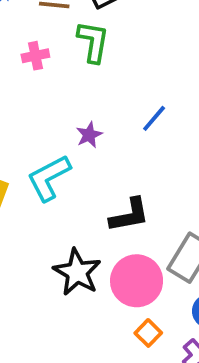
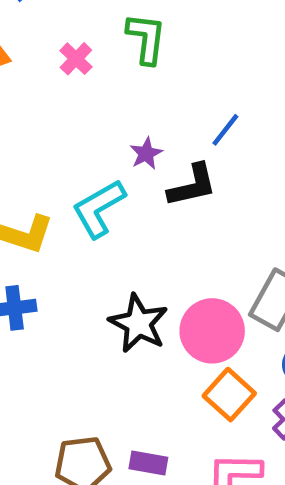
pink cross: (35, 56) -> (76, 59), turned -32
black L-shape: (129, 215) -> (192, 185), moved
orange square: (148, 333) -> (229, 395), size x1.5

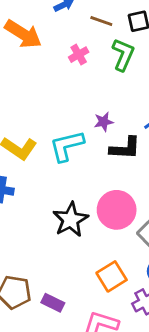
pink circle: (212, 331) -> (117, 210), moved

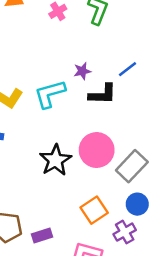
purple rectangle: (53, 303) -> (42, 236), turned -42

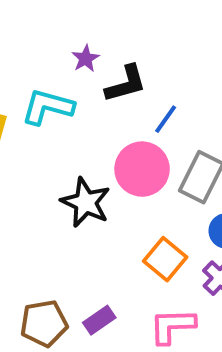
blue line: (128, 69) -> (166, 119), moved
cyan L-shape: (50, 94) -> (48, 107), turned 48

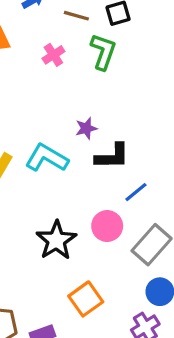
pink circle: (142, 169) -> (107, 226), size x0.7
orange square: (165, 259) -> (86, 299), moved

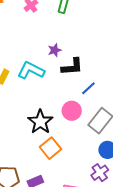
orange square: (86, 299) -> (51, 148), moved

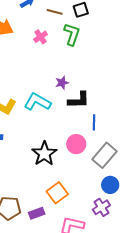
blue line: (88, 88) -> (94, 122), turned -49
orange square: (51, 148) -> (57, 193), moved

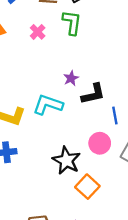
orange square: (57, 193) -> (87, 187), moved

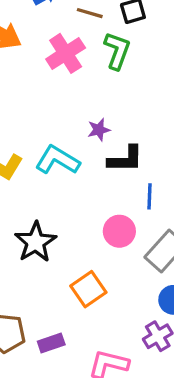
pink cross: (38, 32) -> (66, 53), size x1.6
black star: (66, 160) -> (35, 242), moved

